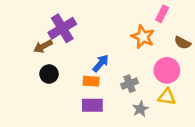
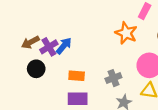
purple cross: (62, 28) -> (49, 47), moved, size x0.7
blue arrow: (101, 63) -> (64, 46), moved

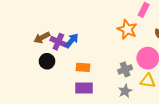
purple cross: (49, 47) -> (58, 42), turned -35
gray cross: (113, 78) -> (125, 69), moved

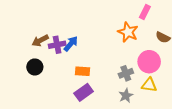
purple cross: (58, 42) -> (57, 45), turned -35
black circle: (47, 61) -> (35, 67), moved
purple rectangle: (84, 88) -> (84, 92), turned -36

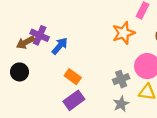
orange star: (128, 32) -> (124, 33), turned 30
purple cross: (57, 45) -> (40, 35), moved, turned 35
orange rectangle: (82, 71) -> (73, 77), turned 32

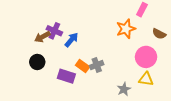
gray cross: (121, 79) -> (97, 65), moved
purple rectangle: (74, 100) -> (66, 76), moved, turned 54

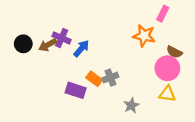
orange star: (126, 29) -> (144, 36), turned 30
brown semicircle: (159, 34) -> (174, 52), moved
black circle: (37, 62) -> (23, 44), moved
gray star: (124, 89) -> (131, 105), moved

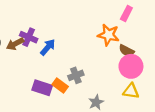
brown semicircle: (174, 52) -> (126, 51), moved
orange rectangle: (94, 79) -> (60, 85), moved

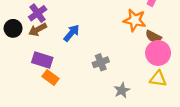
purple cross: (29, 37) -> (38, 13), moved, turned 30
orange rectangle: (60, 85) -> (50, 77), moved
purple rectangle: (42, 88) -> (42, 60), moved

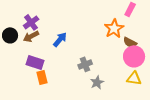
orange star: (135, 20) -> (114, 28), turned 30
orange rectangle: (50, 77) -> (42, 77), turned 40
gray star: (122, 90) -> (97, 82), moved

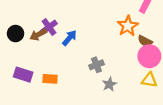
purple cross: (31, 22) -> (49, 27), moved
purple rectangle: (35, 62) -> (23, 75), moved
orange rectangle: (42, 77) -> (50, 79), turned -72

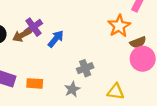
brown semicircle: (145, 41) -> (138, 42), turned -48
yellow triangle: (149, 80) -> (116, 92), moved
gray star: (109, 84) -> (72, 89), moved

